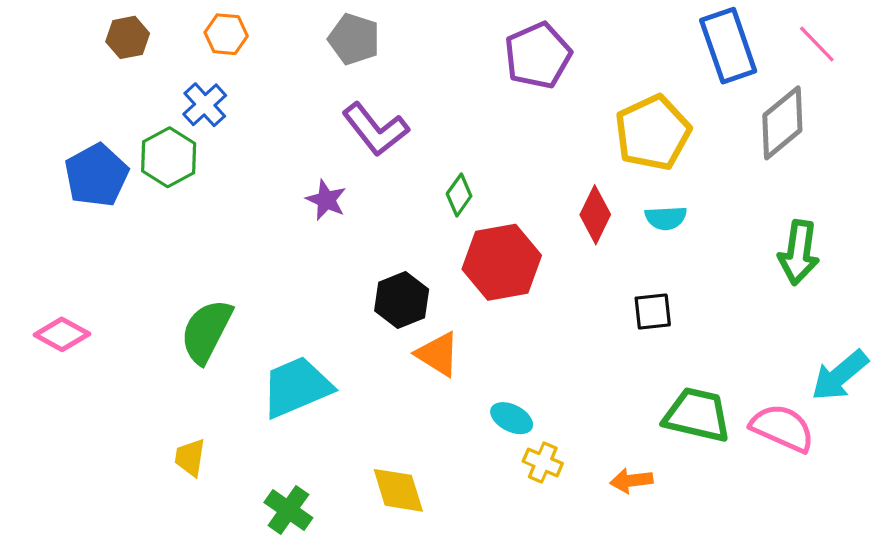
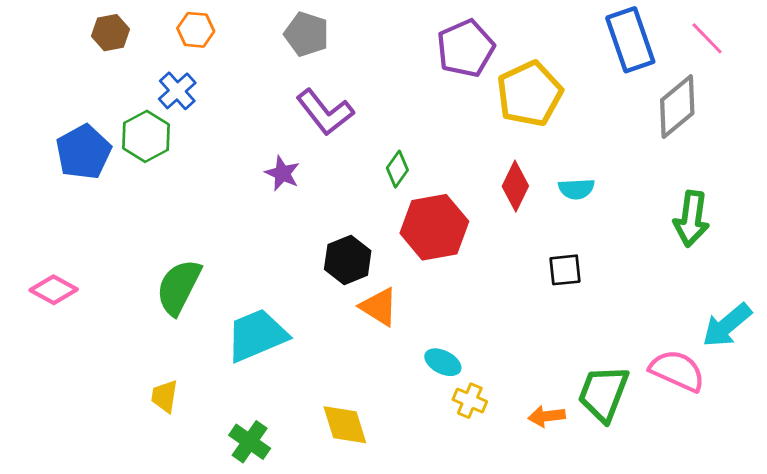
yellow pentagon: (653, 133) -> (530, 94), moved
green trapezoid: (697, 415) -> (603, 393), moved, turned -82

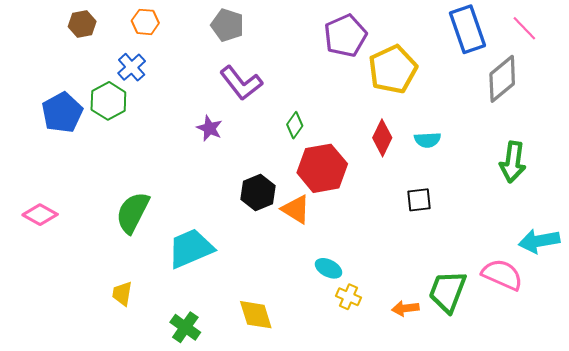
orange triangle: (379, 307) -> (296, 209), moved
cyan arrow: (727, 325) -> (539, 241), turned 30

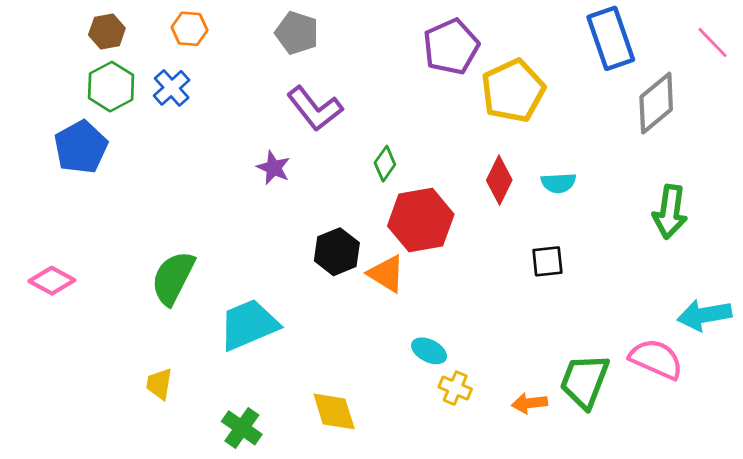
pink line: (524, 28) -> (713, 42), moved
green hexagon: (108, 101) -> (111, 87), moved

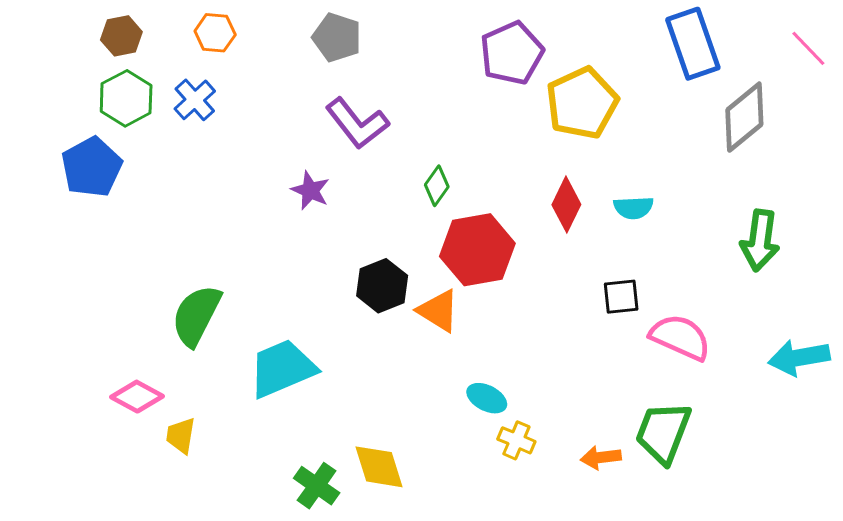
pink diamond: (52, 281) -> (137, 397), moved
pink semicircle: (656, 359) -> (680, 337), moved
green cross: (242, 428) -> (317, 486), moved

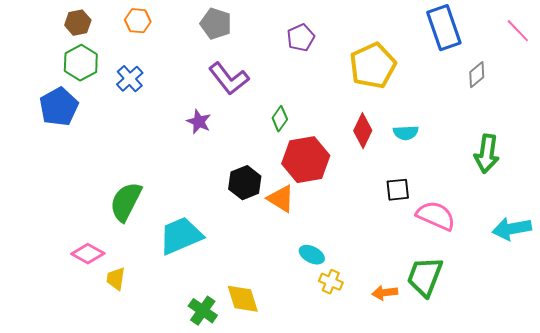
purple pentagon: (512, 53) -> (301, 38), moved, size x0.7
blue cross: (195, 100) -> (130, 79), moved
gray diamond: (744, 117) -> (477, 75), size x0.6

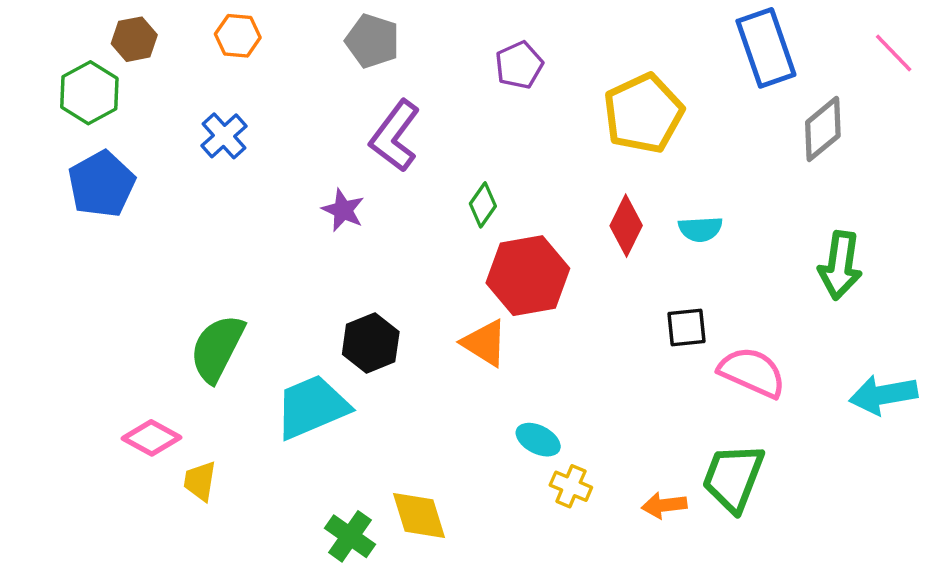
green hexagon: (81, 63) -> (89, 93), moved
gray diamond: (477, 75) -> (823, 129), size x1.4
purple L-shape: (229, 79) -> (395, 136), turned 75
black hexagon: (245, 183) -> (371, 343), moved

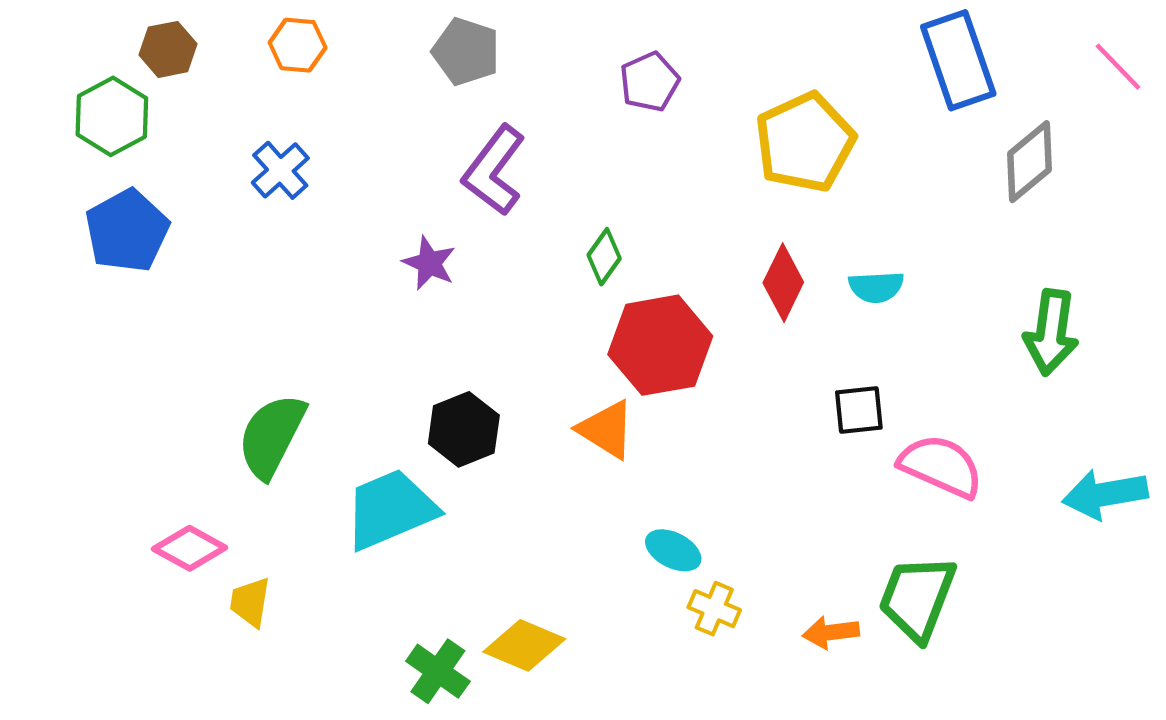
yellow diamond: (419, 516) -> (524, 645), turned -50

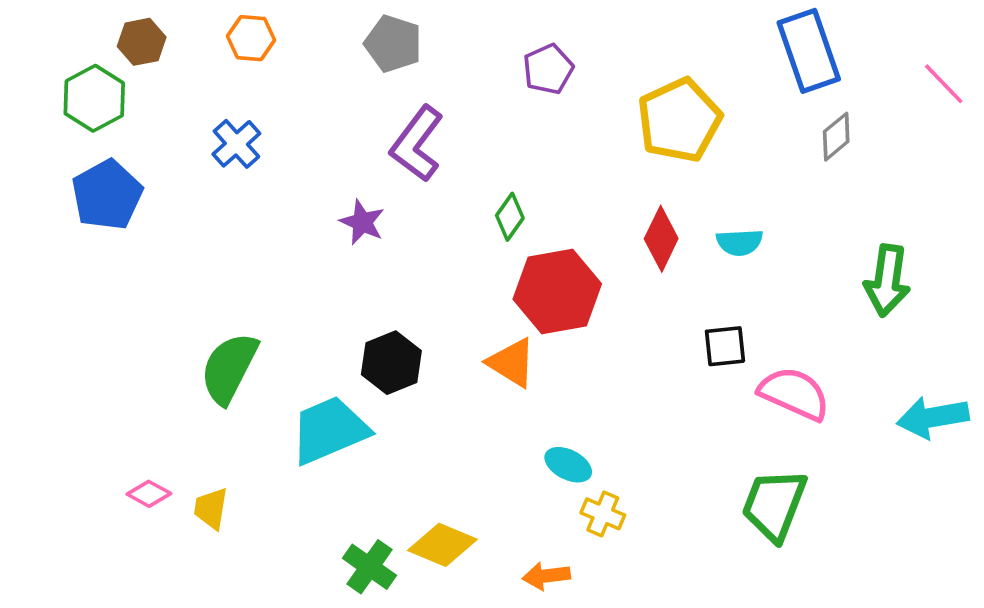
pink line: (1118, 67) -> (944, 84), moved
gray diamond: (1029, 162) -> (836, 137), moved, size x0.7
pink diamond: (190, 548) -> (149, 494), moved, size x0.7
orange arrow: (831, 632) -> (546, 576), moved

